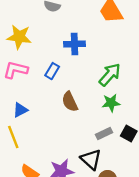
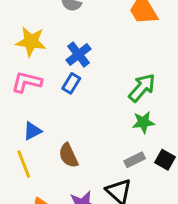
blue cross: (75, 44) -> (78, 55), moved, turned -36
brown semicircle: (70, 102) -> (68, 155), moved

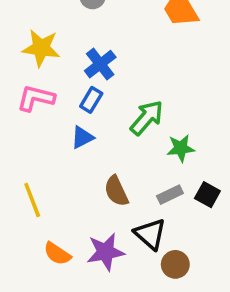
green arrow: (142, 88) -> (147, 118), moved
blue triangle: (32, 131) -> (82, 137), moved
brown semicircle: (68, 155) -> (116, 191), moved

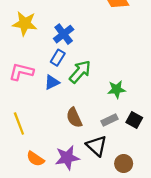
pink L-shape: (36, 98) -> (21, 72), moved
green arrow: (147, 118) -> (80, 72), moved
brown circle: (175, 264) -> (124, 164), moved

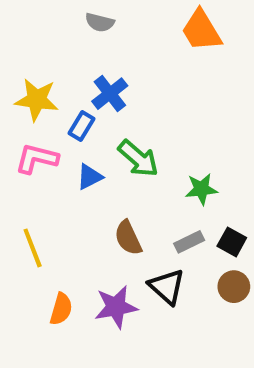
yellow star: (25, 23) -> (37, 100), moved
blue rectangle: (58, 58) -> (81, 126), moved
green arrow: (80, 72) -> (138, 159), turned 90
orange semicircle: (35, 159) -> (61, 309), turned -108
brown circle: (124, 164) -> (234, 287), moved

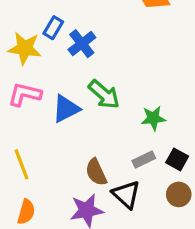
blue rectangle: (81, 126) -> (53, 28), moved
blue triangle: (90, 177) -> (66, 109), size x1.4
brown semicircle: (128, 238) -> (96, 172), moved
orange semicircle: (61, 309) -> (26, 212), moved

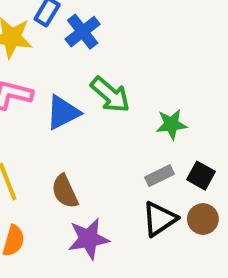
brown semicircle: (96, 172) -> (65, 191), moved
black triangle: (126, 194) -> (160, 219), moved, turned 44

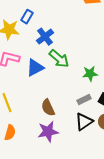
blue cross: (83, 32) -> (45, 37), moved
brown semicircle: (65, 191) -> (48, 108), moved

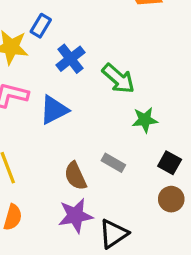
green arrow: (59, 59) -> (118, 79), moved
gray rectangle: (84, 100) -> (113, 163), moved, turned 56
black triangle: (84, 122) -> (113, 234), moved

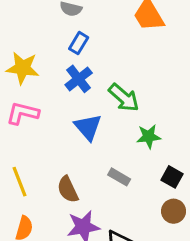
blue rectangle: (41, 26) -> (79, 43), moved
blue triangle: (54, 110) -> (88, 127), moved, turned -44
brown semicircle: (75, 176) -> (68, 189), moved

